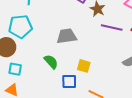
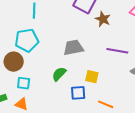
purple line: (112, 28) -> (117, 51), moved
green semicircle: (51, 62) -> (59, 74), turned -91

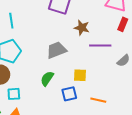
brown star: (103, 19) -> (82, 28), moved

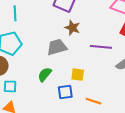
brown star: (82, 28) -> (72, 28), moved

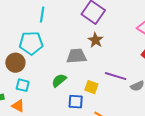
purple line: (101, 47) -> (116, 76), moved

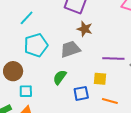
cyan line: (42, 15) -> (27, 18), turned 49
cyan pentagon: (31, 43) -> (36, 45), moved
yellow square: (91, 87) -> (100, 79), moved

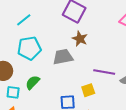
green semicircle: (60, 77) -> (33, 82), moved
yellow square: (100, 79) -> (88, 90), turned -32

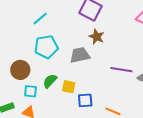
yellow square: (88, 90) -> (69, 87), moved, turned 32

